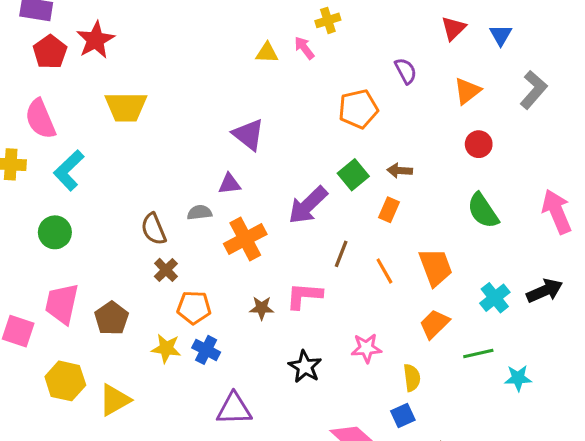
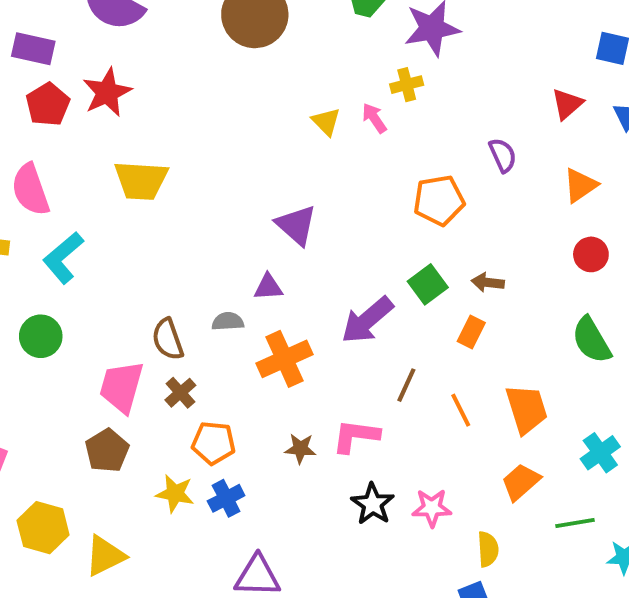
yellow triangle: (267, 53) -> (326, 122), turned 40
pink trapezoid: (62, 304) -> (122, 387), moved
blue cross: (206, 350) -> (226, 498), turned 32
black star: (305, 367) -> (373, 504), moved

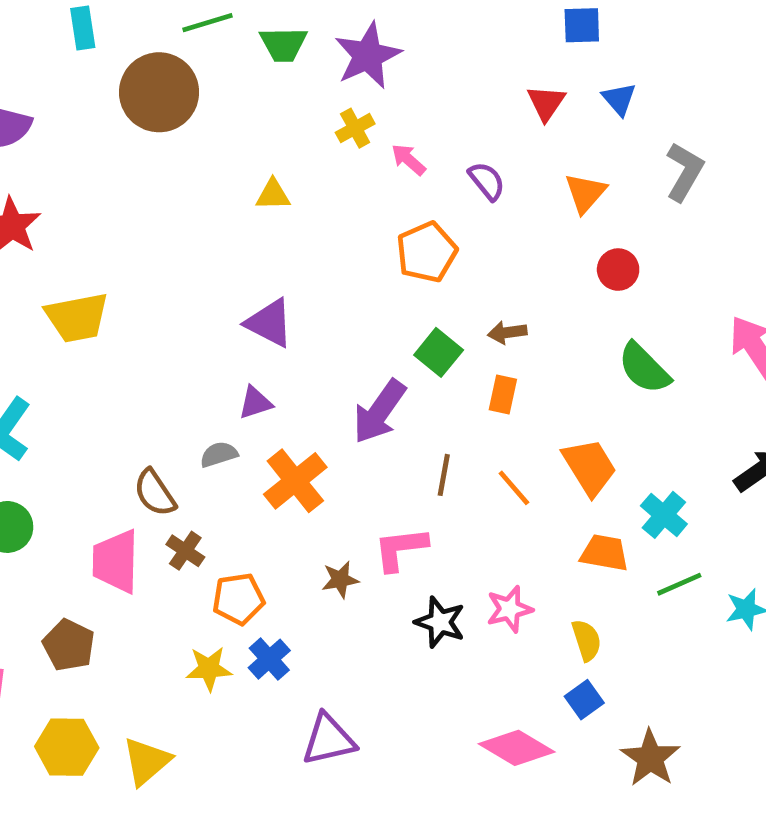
pink arrow: (374, 118) -> (409, 160), moved
yellow triangle: (326, 122) -> (273, 195), turned -32
brown pentagon: (107, 451) -> (69, 645), moved
cyan cross: (600, 453) -> (664, 515), moved
orange trapezoid: (521, 482) -> (605, 553), turned 66

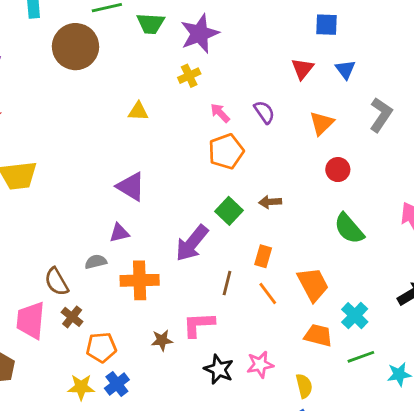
pink arrow: (409, 160) -> (220, 113), moved
orange rectangle: (503, 395) -> (263, 256), moved
orange cross: (295, 481) -> (140, 280), turned 33

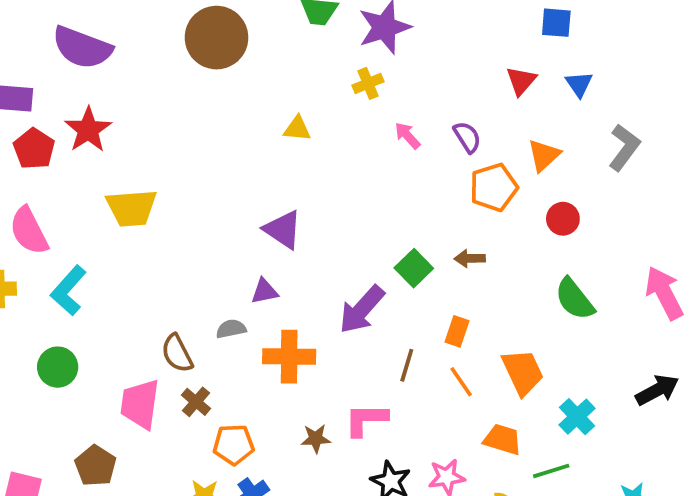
orange pentagon: (226, 151) -> (494, 187), moved
orange trapezoid: (318, 335) -> (502, 439), moved
green line: (361, 357) -> (551, 471), moved

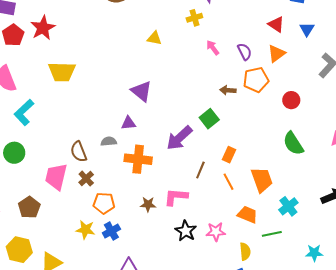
red triangle: (521, 81) -> (276, 24), turned -42
orange triangle: (544, 155) -> (276, 54), moved
brown arrow: (470, 258) -> (228, 90), moved

